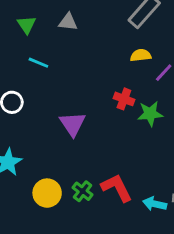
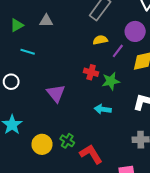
green triangle: (27, 25) -> (17, 25), turned 40
red L-shape: (117, 188) -> (91, 154), moved
cyan arrow: (155, 204) -> (103, 109), moved

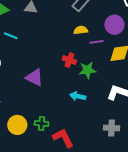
purple line: (118, 51) -> (97, 42), turned 40
purple triangle: (56, 93) -> (34, 77), turned -30
green cross: (67, 141) -> (42, 124), turned -32

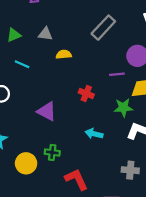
yellow semicircle: (81, 30) -> (64, 54), moved
green star: (88, 70) -> (123, 108), moved
green cross: (42, 124) -> (52, 152), moved

